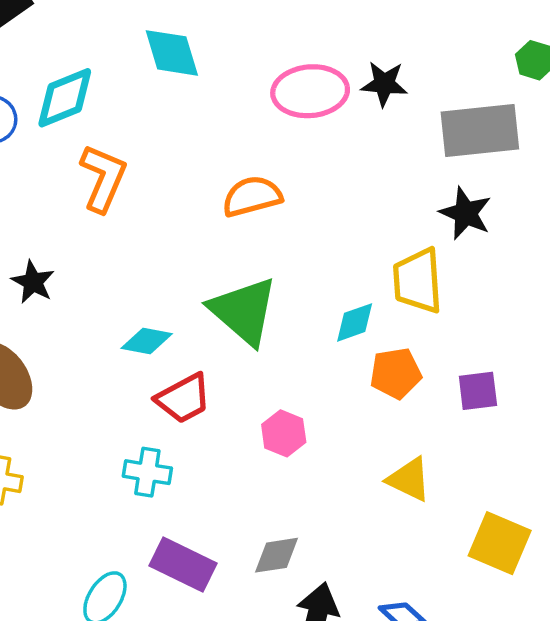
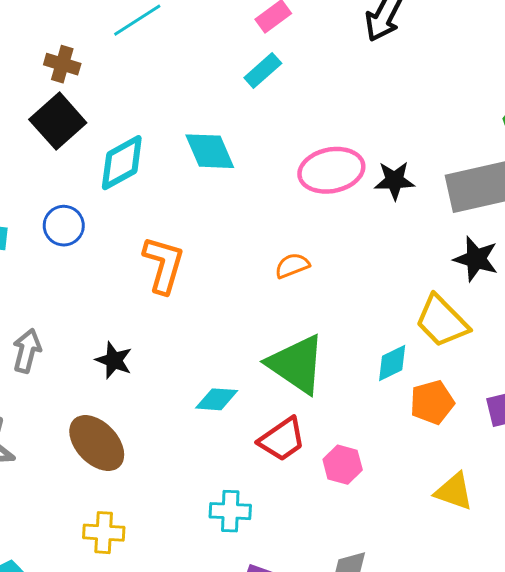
black star: (384, 84) -> (394, 180), moved
cyan diamond: (65, 98) -> (122, 163), moved
orange semicircle: (252, 196) -> (292, 266), size x0.7
yellow trapezoid: (418, 281) -> (442, 321), turned -34
red trapezoid: (184, 398) -> (282, 439), moved

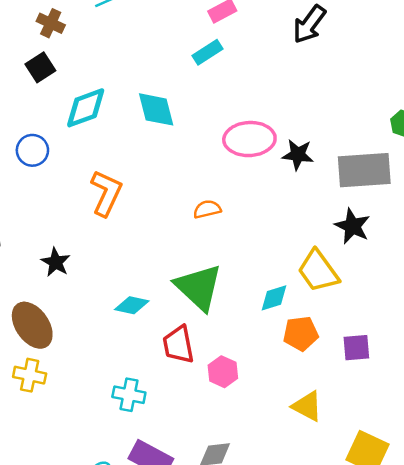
black square: (58, 121) -> (40, 67), size x0.7
red trapezoid: (282, 439) -> (178, 345), turned 105
yellow cross: (104, 533) -> (30, 375), moved

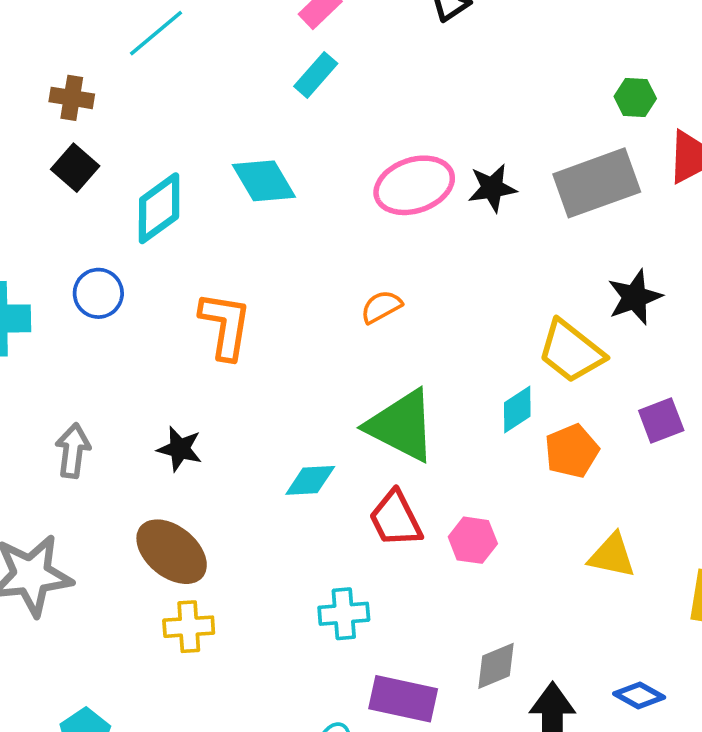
black star: (352, 226) -> (635, 297), moved, turned -30
purple square: (356, 348) -> (661, 420), moved

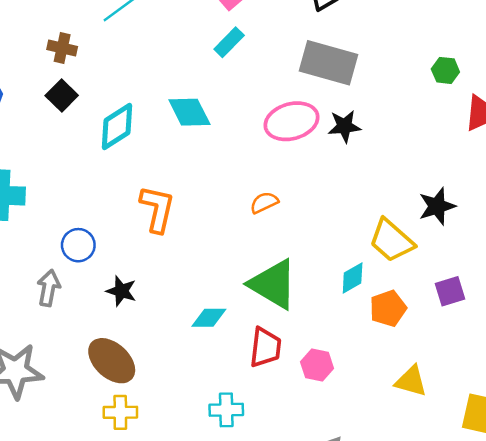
gray rectangle: (597, 183) -> (328, 63), moved, turned 32
blue circle: (98, 293) -> (78, 245), moved
red trapezoid: (396, 519) -> (265, 347), turned -150

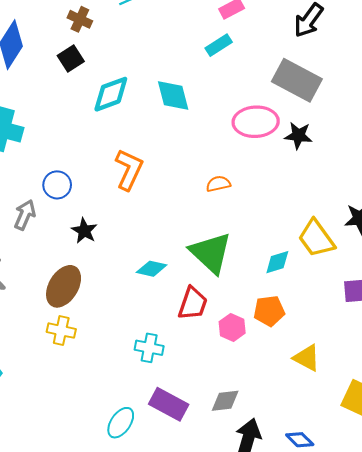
orange pentagon: (388, 308) -> (269, 311), moved
brown ellipse: (112, 361) -> (64, 286), turned 66

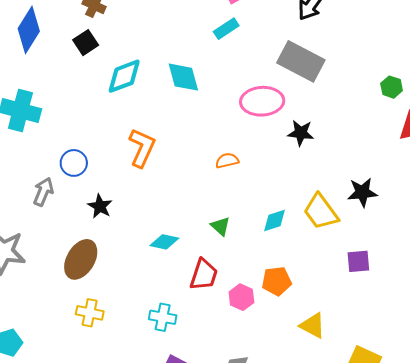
black star: (298, 136) -> (301, 133), moved
green triangle: (211, 253) -> (220, 226), size x0.5
cyan diamond: (277, 262) -> (274, 220), moved
yellow cross: (61, 331) -> (90, 313), moved

